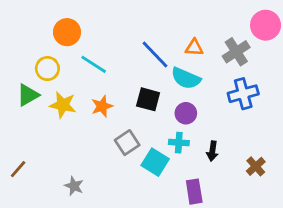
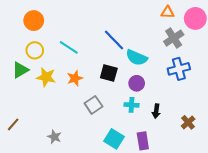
orange circle: (67, 32) -> (34, 21), moved
orange triangle: (194, 48) -> (168, 12), moved
cyan square: (155, 162) -> (114, 139), moved

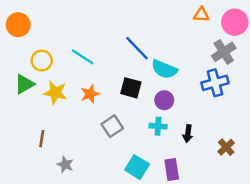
orange circle: (34, 21) -> (18, 25), moved
gray cross: (174, 38) -> (224, 52), moved
brown line: (13, 124) -> (42, 139), moved, turned -32

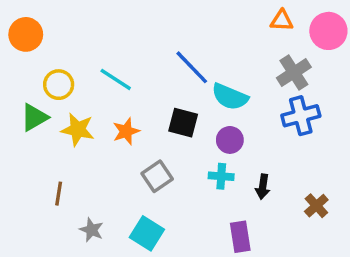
gray cross: (224, 52) -> (294, 72), moved
cyan square: (137, 167) -> (147, 233), moved

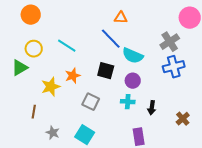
orange triangle: (282, 21) -> (121, 18), moved
orange circle: (26, 34) -> (31, 15), moved
yellow star: (78, 130) -> (51, 87), moved, turned -30
gray square: (157, 176) -> (91, 102), turned -30

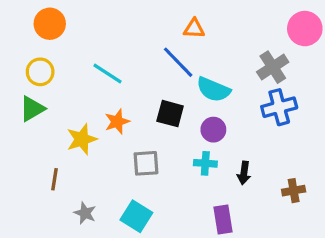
yellow circle: (34, 49) -> (40, 72), moved
gray square: (91, 102) -> (146, 163), turned -30
brown cross: (183, 119) -> (294, 191), turned 32

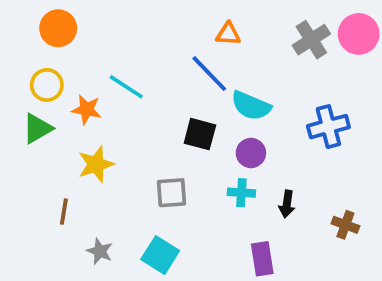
gray cross: (273, 67) -> (311, 40), moved
orange star: (117, 122) -> (87, 110), moved, turned 30
brown cross: (294, 191) -> (345, 225), turned 30

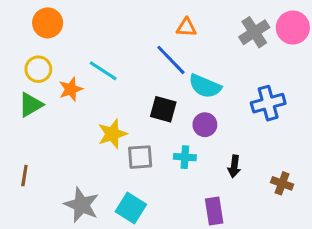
orange star: (87, 110) -> (71, 89), turned -30
yellow star: (96, 164) -> (112, 134), moved
cyan cross: (241, 193) -> (185, 157), moved
brown line: (64, 212) -> (24, 176), moved
gray star: (100, 251) -> (82, 205), size x1.6

